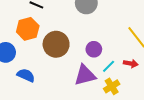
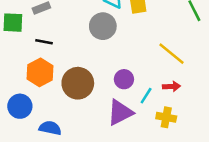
yellow cross: (112, 86) -> (166, 117), moved, turned -35

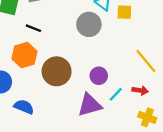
yellow cross: (166, 117) -> (147, 117), moved

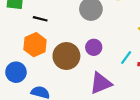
purple circle: (99, 76) -> (94, 47), moved
cyan line: (116, 94) -> (126, 58), moved

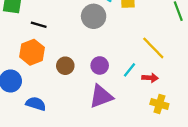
purple circle: (94, 47) -> (100, 65), moved
brown circle: (66, 56) -> (65, 66), size x0.6

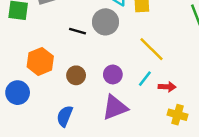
black line: (39, 25) -> (77, 31), moved
yellow line: (153, 48) -> (151, 49), moved
blue semicircle: (36, 104) -> (65, 116), moved, turned -84

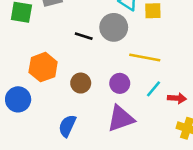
yellow line: (151, 49) -> (145, 58), moved, turned -36

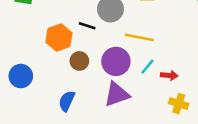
black line: (84, 36) -> (87, 26), moved
orange hexagon: (43, 67) -> (59, 38), moved
purple circle: (120, 83) -> (116, 61), size x1.5

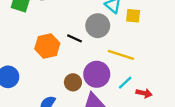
brown circle: (79, 61) -> (73, 82), moved

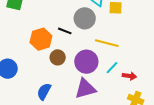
brown circle: (73, 82) -> (58, 57), moved

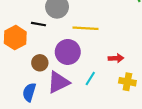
brown circle: (58, 57) -> (40, 63), moved
cyan line: (112, 68) -> (90, 79), moved
purple triangle: (85, 89) -> (58, 82), moved

